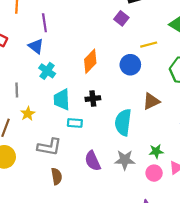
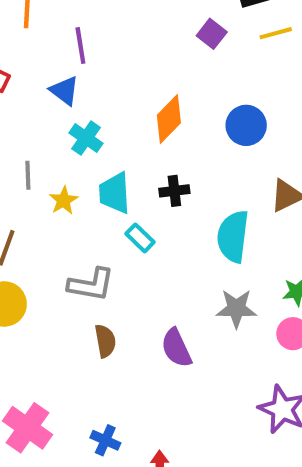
purple square: (121, 18) -> (212, 34), moved
yellow line: (149, 45) -> (276, 33), moved
yellow star: (28, 114) -> (64, 200), moved
cyan rectangle: (75, 123) -> (140, 238), turned 40
purple semicircle: (93, 161) -> (176, 348), moved

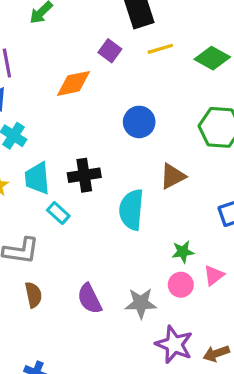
orange diamond: (169, 119) -> (73, 83), moved, turned 36
black cross: (174, 191) -> (84, 175), size x1.4
gray star: (236, 309) -> (141, 303), moved

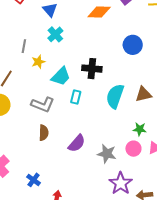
brown triangle: (173, 176) -> (143, 94), moved
cyan trapezoid: (37, 178) -> (61, 76), moved, turned -145
cyan rectangle: (58, 213) -> (76, 97), moved, turned 48
purple semicircle: (89, 299) -> (77, 143), turned -126

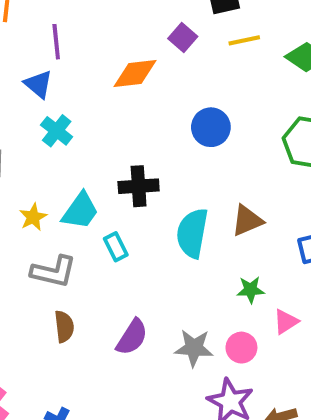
yellow star: (38, 62) -> (33, 217), moved
cyan rectangle: (76, 97) -> (116, 247), turned -32
pink circle: (133, 149) -> (241, 348), moved

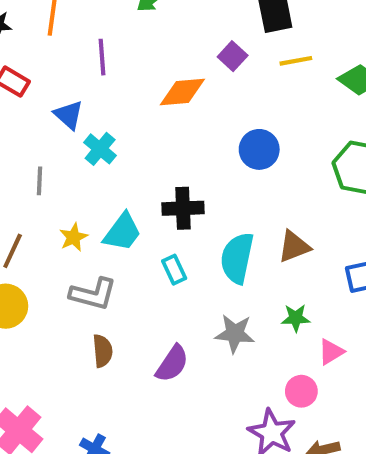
blue triangle: (38, 84) -> (69, 115), moved
cyan rectangle: (116, 247) -> (174, 270), moved
gray star: (194, 348) -> (235, 334), moved
pink circle: (241, 348) -> (301, 391), moved

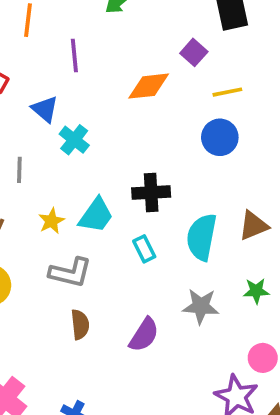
yellow line: (296, 61) -> (227, 92), moved

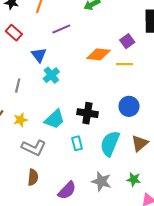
purple line: (74, 56) -> (61, 29), turned 60
yellow line: (227, 92) -> (124, 64), moved
blue circle: (220, 137) -> (129, 106), moved
yellow star: (51, 221) -> (20, 120), moved
brown triangle: (253, 226) -> (140, 143), turned -30

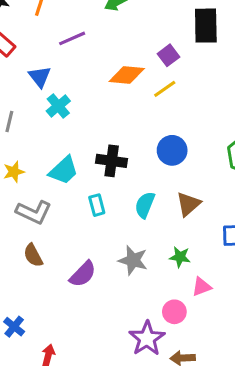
yellow line: (124, 64) -> (165, 89), turned -35
cyan semicircle: (110, 144) -> (145, 205), size x0.7
brown semicircle: (33, 177) -> (33, 255), turned 147

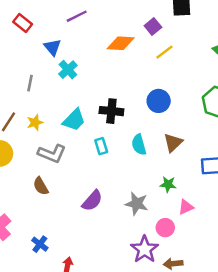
yellow line: (165, 89) -> (164, 52), moved
cyan semicircle: (145, 205) -> (139, 145), turned -35
brown semicircle: (33, 255) -> (41, 186), moved
gray star: (133, 260) -> (137, 204), moved

